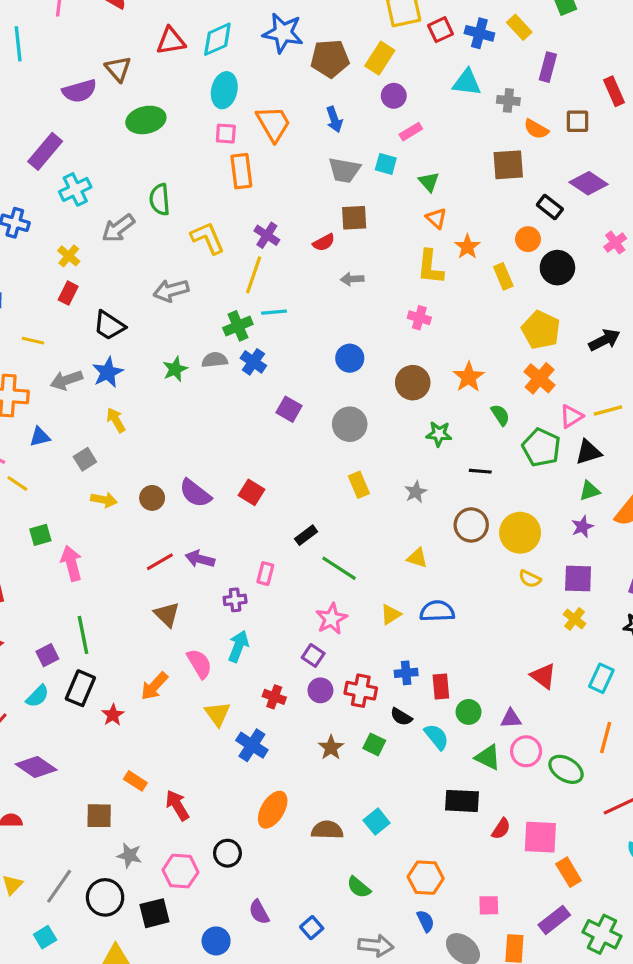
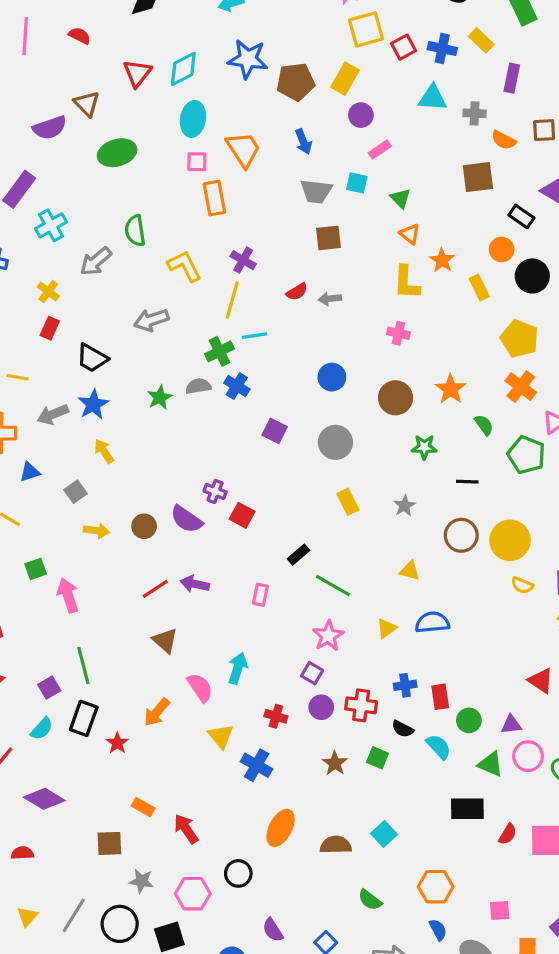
red triangle: (171, 41) -> (137, 73), turned -40
red semicircle: (324, 242) -> (297, 292), moved
purple cross: (235, 600) -> (215, 491), moved, turned 30

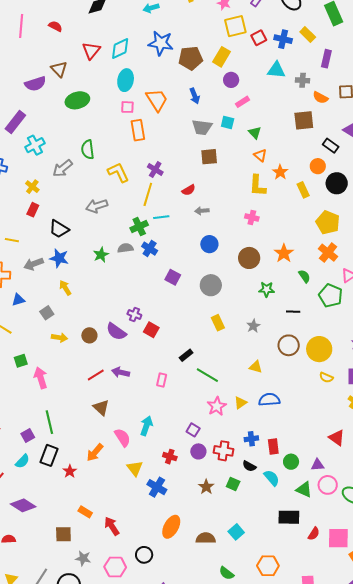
gray arrow: (330, 299) -> (202, 211), moved
blue star: (93, 404) -> (59, 258), turned -30
pink star: (328, 636) -> (217, 406), moved

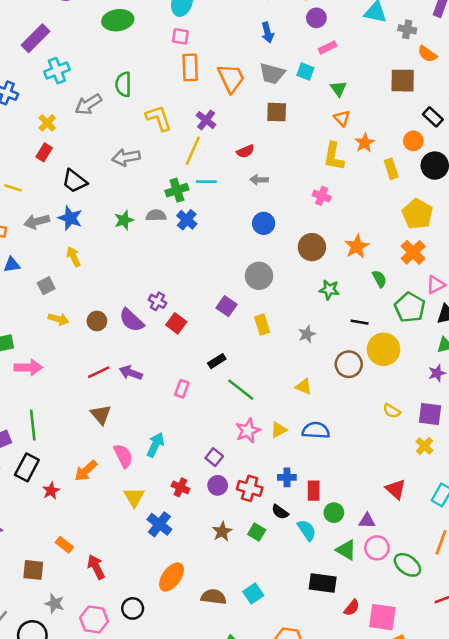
orange trapezoid: (157, 100) -> (231, 78), moved
purple square: (173, 277) -> (227, 306), moved
yellow circle: (319, 349) -> (384, 349), moved
pink arrow: (41, 378) -> (28, 367), turned 100

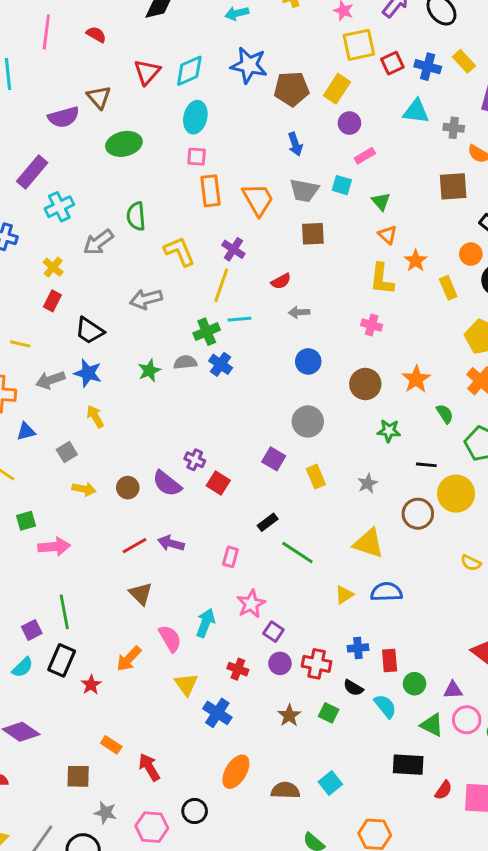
yellow triangle: (304, 387) -> (369, 543), size x1.6
pink star: (248, 431) -> (251, 604), moved

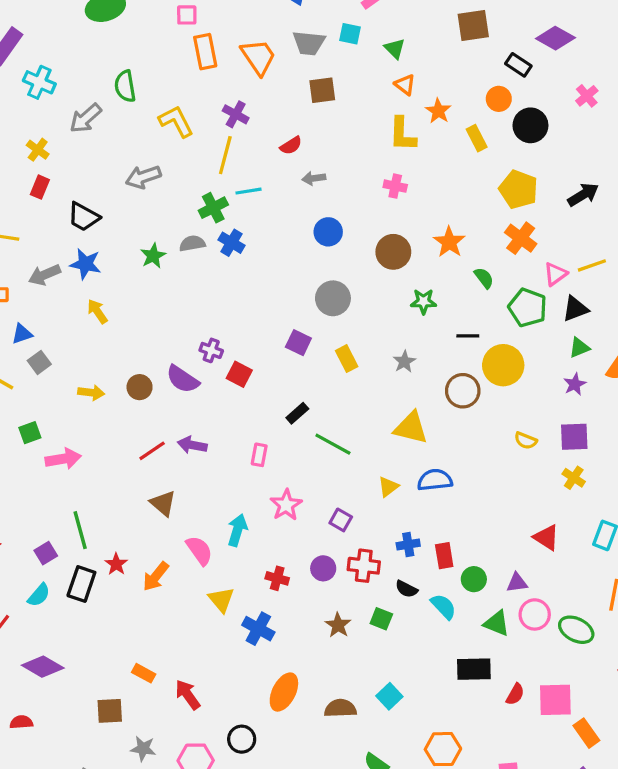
cyan cross: (59, 207) -> (39, 82), turned -36
gray square: (67, 452) -> (39, 362), moved
purple square: (273, 632) -> (341, 520), moved
red star: (91, 685) -> (116, 564), moved

